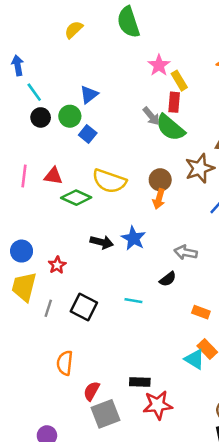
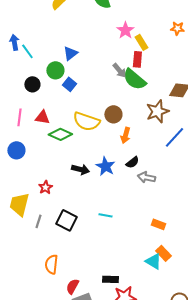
blue arrow: (18, 65) -> (14, 42), moved
black circle: (41, 117) -> (32, 84), moved
brown circle: (160, 180) -> (113, 114), moved
blue circle: (22, 251) -> (16, 150), moved
black semicircle: (168, 279) -> (132, 162), moved

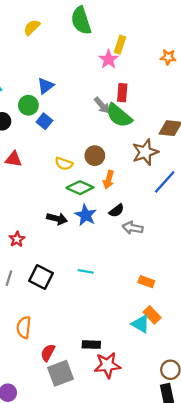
yellow rectangle: (141, 42) -> (120, 45), moved, turned 49
yellow semicircle: (86, 121) -> (64, 164), size x0.6
green diamond: (60, 134) -> (80, 188), moved

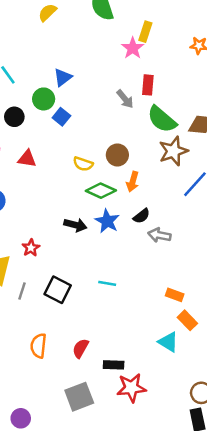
green semicircle: (119, 116) -> (162, 119), moved
orange rectangle: (152, 315) -> (187, 320), moved
red semicircle: (48, 353) -> (80, 348), moved

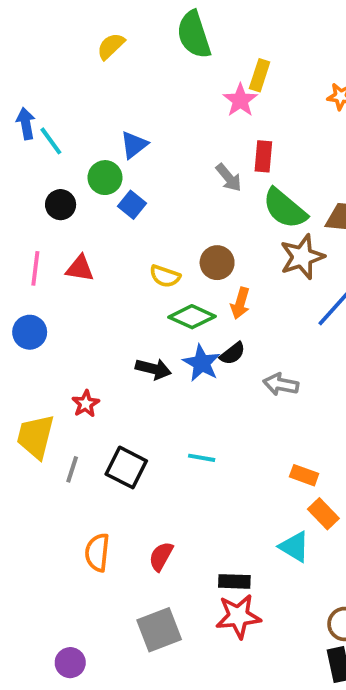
black semicircle: (142, 216) -> (233, 353), moved
black rectangle: (114, 365) -> (234, 581), moved

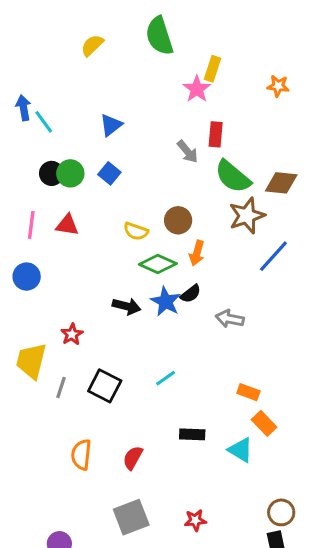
green circle: (105, 178) -> (70, 173), moved
cyan line: (202, 458) -> (166, 378), turned -45
black rectangle: (234, 581) -> (192, 434), moved
red star: (238, 616) -> (195, 520), moved, size x0.6

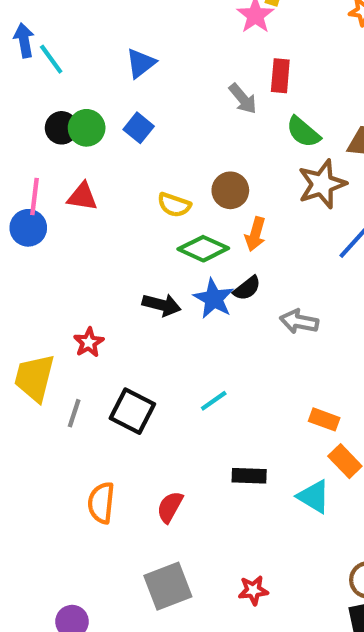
green semicircle: (233, 177) -> (303, 132), size x0.7
blue circle: (27, 277) -> (28, 228), moved

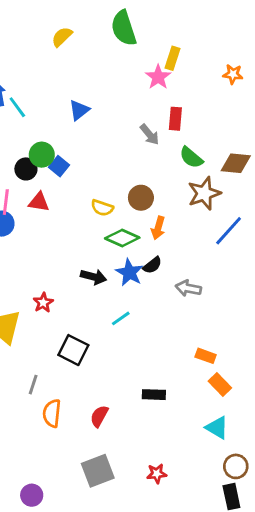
black circle: (62, 128) -> (26, 169), moved
blue square: (139, 128) -> (59, 166), moved
cyan line: (214, 401) -> (121, 318), moved
gray line: (74, 413) -> (33, 385), moved
cyan triangle: (314, 497) -> (217, 428), moved

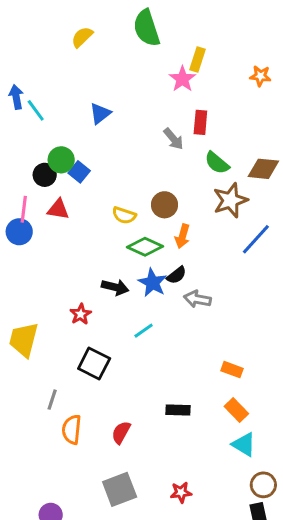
gray arrow: (188, 288) -> (197, 299), moved
red star: (43, 303) -> (81, 314), moved
orange rectangle: (220, 385) -> (236, 410), moved

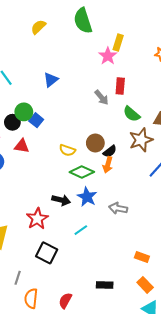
black semicircle: (176, 275) -> (110, 151), moved
red star: (81, 314) -> (37, 219), size x1.5

